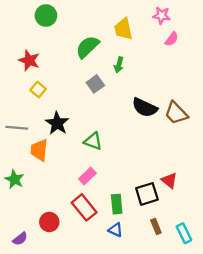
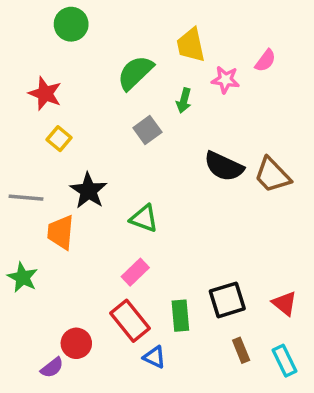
pink star: (162, 15) -> (225, 80), moved
red triangle: (169, 180) -> (284, 303), moved
blue triangle: (116, 230) -> (154, 357), moved
purple semicircle: (20, 239) -> (52, 368), moved

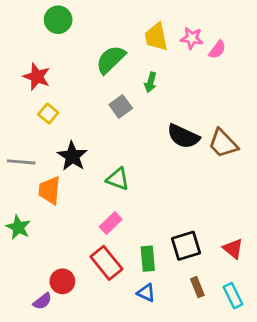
pink star: (225, 80) -> (192, 38), moved
blue triangle: (154, 357) -> (146, 293), moved

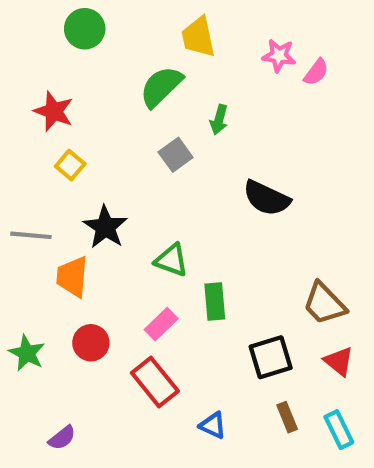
yellow trapezoid: (156, 37) -> (198, 37), moved
brown trapezoid: (223, 143) -> (324, 304), moved
green star: (18, 227) -> (27, 353), moved
green rectangle: (148, 259) -> (215, 301), moved
red circle: (62, 281) -> (91, 343), moved

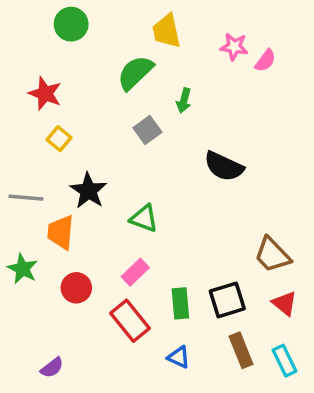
green rectangle: (215, 301) -> (180, 303), moved
green star: (27, 353) -> (23, 269), moved
brown rectangle: (287, 417) -> (241, 350), size x1.4

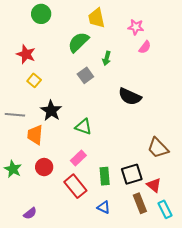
pink semicircle: (265, 61) -> (145, 47), moved
green star: (23, 269) -> (13, 169), moved
red triangle: (284, 303) -> (154, 185), moved

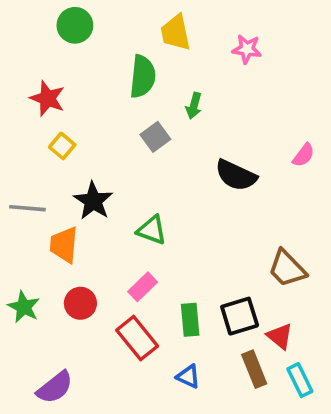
green semicircle: (78, 42) -> (143, 76), turned 140
pink semicircle: (145, 47) -> (304, 155), moved
purple semicircle: (30, 213) -> (55, 387), size x1.5

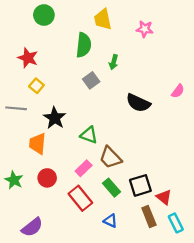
gray line: (27, 208) -> (16, 108), moved
brown trapezoid: (287, 269) -> (110, 158), moved
green rectangle: (190, 320) -> (111, 188), turned -36

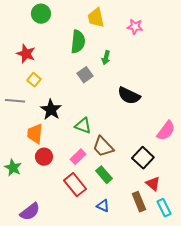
pink semicircle: (178, 91) -> (166, 131), moved, size x1.5
red circle: (47, 178) -> (44, 157), moved
black square: (140, 185) -> (143, 158), moved, turned -30

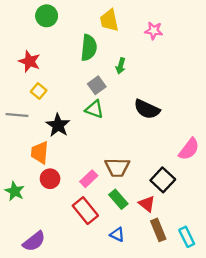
green triangle: (83, 126) -> (94, 109), moved
brown trapezoid: (103, 147) -> (117, 167), turned -45
red triangle: (153, 184) -> (147, 204), moved

